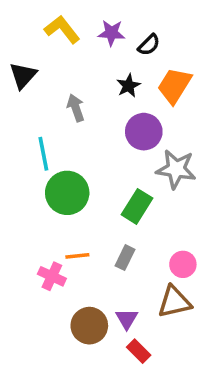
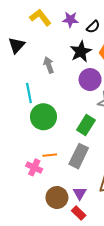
black star: (128, 86) -> (81, 52), size x1.5
gray rectangle: (125, 258) -> (79, 156), size x1.6
red rectangle: (139, 351) -> (79, 213), moved

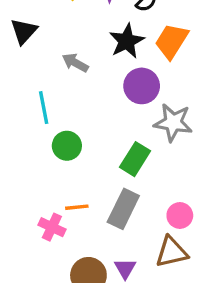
gray arrow: (49, 65) -> (75, 63), turned -42
green circle: (43, 117) -> (67, 146), size x0.7

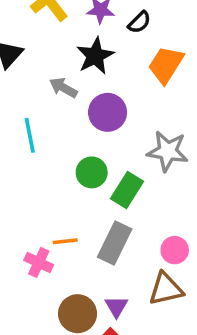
black star: (127, 41) -> (95, 56), moved
purple circle: (142, 86) -> (108, 112), moved
green circle: (67, 146) -> (92, 172), moved

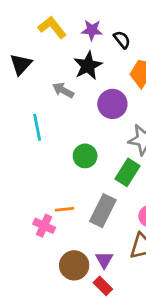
black semicircle: (139, 22) -> (122, 40), turned -84
purple circle: (108, 112) -> (112, 104), moved
green rectangle: (127, 190) -> (127, 172), moved

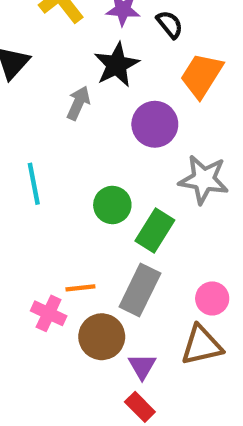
gray arrow: (63, 90) -> (78, 103), turned 85
cyan line: (37, 127) -> (34, 184), moved
green rectangle: (127, 172) -> (155, 230), moved
brown circle: (74, 265) -> (102, 337), moved

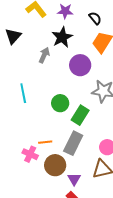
black semicircle: (170, 24) -> (95, 18), moved

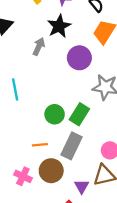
green circle: (60, 103) -> (55, 114), moved
pink cross: (30, 154) -> (23, 176), moved
purple triangle: (74, 179) -> (82, 186), moved

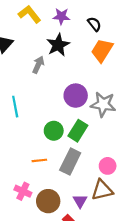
purple circle: (79, 58) -> (76, 96), moved
brown circle: (51, 171) -> (48, 201), moved

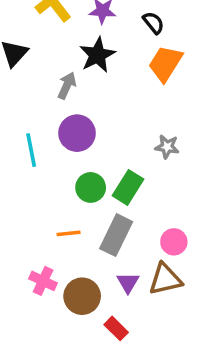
purple circle: (76, 96) -> (77, 133), moved
gray star: (103, 104) -> (167, 147), size x0.6
purple triangle: (80, 201) -> (128, 283), moved

